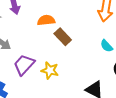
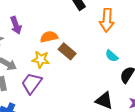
yellow star: (50, 70) -> (41, 59), moved

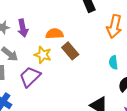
purple arrow: (16, 25) -> (23, 28), moved
cyan semicircle: (112, 56) -> (113, 62), turned 32

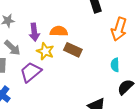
purple arrow: (23, 28) -> (34, 32), moved
brown rectangle: (70, 51) -> (73, 50), turned -30

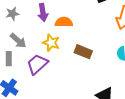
purple arrow: (34, 32) -> (43, 12), moved
brown rectangle: (73, 50) -> (83, 52), moved

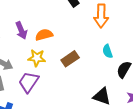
brown rectangle: (83, 52) -> (70, 59), turned -42

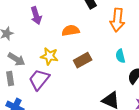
purple arrow: (21, 30) -> (36, 16), moved
orange semicircle: (44, 35) -> (71, 31), moved

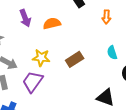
orange arrow: (117, 20) -> (106, 17), size x0.6
orange semicircle: (71, 31) -> (52, 23), moved

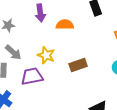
purple trapezoid: (33, 82) -> (32, 76), turned 30

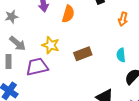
orange semicircle: (65, 25) -> (68, 14), turned 108

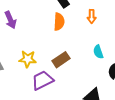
orange semicircle: (68, 14) -> (59, 22), moved
purple trapezoid: (37, 67) -> (42, 80), moved

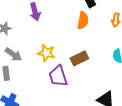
purple trapezoid: (42, 80) -> (58, 76), turned -90

